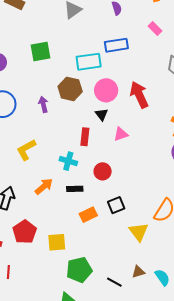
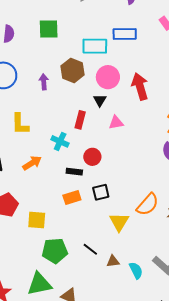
yellow L-shape: (26, 150) -> (20, 124), turned -70
black rectangle: (75, 189) -> (74, 172), moved
black line: (114, 282) -> (90, 249), moved

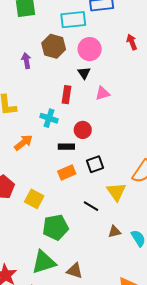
red arrow: (140, 86) -> (132, 42), moved, size x0.6
yellow square: (37, 220) -> (34, 199), turned 30
black line: (90, 249) -> (91, 206), moved

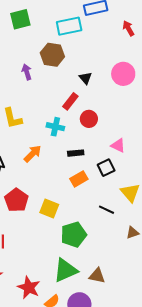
red arrow: (132, 42) -> (128, 28), moved
pink circle: (90, 49) -> (123, 74), moved
pink triangle: (103, 93) -> (118, 146), moved, turned 49
red rectangle: (67, 95) -> (70, 101), turned 36
red circle: (83, 130) -> (89, 119), moved

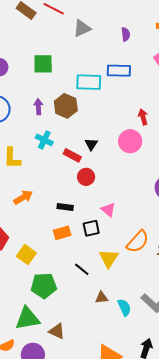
red arrow: (128, 28) -> (143, 117), moved
purple arrow: (27, 72) -> (38, 107), moved
black triangle: (85, 78) -> (91, 144), moved
red rectangle: (70, 101) -> (72, 155), turned 66
cyan cross: (55, 127) -> (44, 140), moved

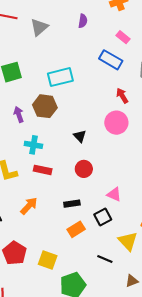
purple semicircle: (126, 34) -> (83, 21), turned 32
blue rectangle: (119, 71) -> (111, 60), moved, turned 45
red rectangle: (72, 155) -> (43, 170), moved

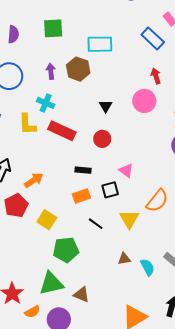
cyan cross: (33, 145) -> (46, 103), moved
red rectangle: (43, 170) -> (62, 131), size x1.5
orange arrow: (29, 206) -> (34, 180), moved
black line: (105, 259) -> (96, 224), moved

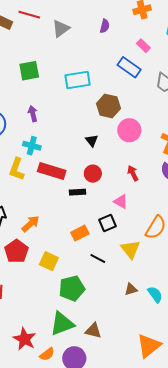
brown hexagon: (78, 69) -> (108, 106), moved
red arrow: (156, 76) -> (133, 173), moved
yellow L-shape: (27, 124) -> (17, 169), turned 30
black rectangle: (83, 170) -> (77, 192), moved

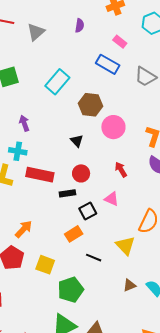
cyan rectangle: (78, 80) -> (57, 82), turned -35
purple arrow: (33, 114) -> (24, 123), moved
black square: (108, 223) -> (88, 211), moved

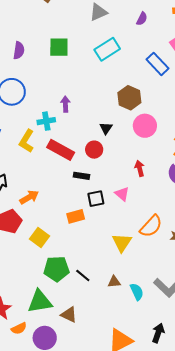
cyan rectangle: (57, 82) -> (107, 49), moved
purple arrow: (24, 123) -> (65, 104), moved
cyan cross: (18, 151) -> (46, 121), turned -36
red circle: (81, 173) -> (94, 150), moved
black line: (94, 258) -> (83, 275), moved

